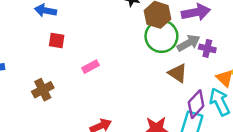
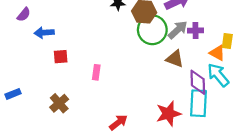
pink rectangle: (90, 67) -> (96, 72), turned -40
purple diamond: (196, 104) -> (198, 82), turned -30

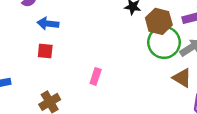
red square: (61, 57) -> (45, 51), moved

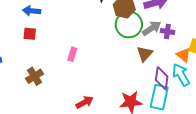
brown triangle: (182, 78) -> (145, 54), turned 42

